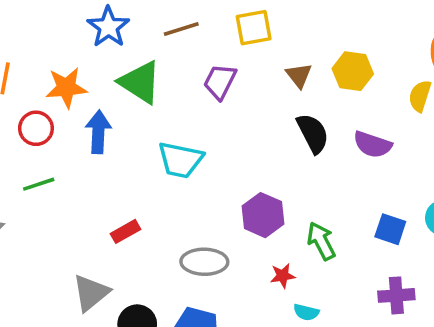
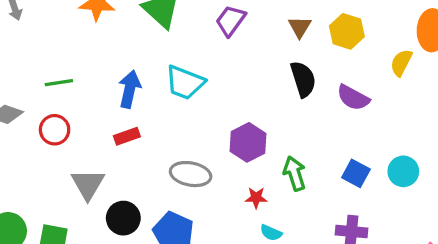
red circle: (36, 128) -> (55, 130), moved
blue arrow: (98, 132) -> (130, 89), moved
gray triangle: (91, 293) -> (88, 184), turned -30

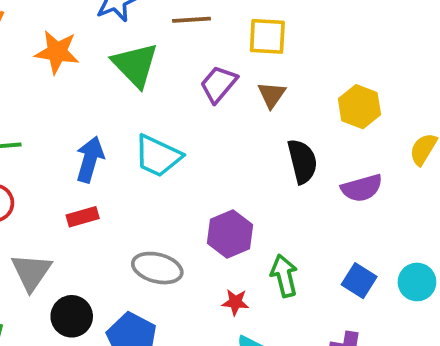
brown triangle: (300, 27) -> (272, 95), moved
purple semicircle: (353, 98) -> (362, 188), turned -48

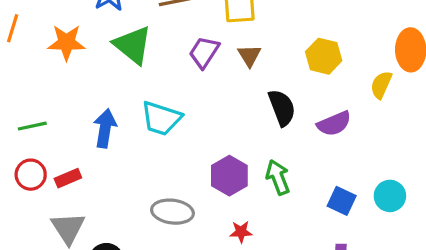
red rectangle: (83, 217) -> (68, 178), moved
green arrow: (284, 276) -> (278, 177), moved

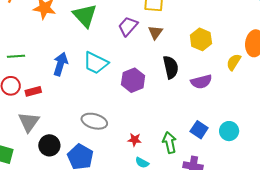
purple hexagon: (229, 176) -> (133, 80), moved
green arrow: (278, 177) -> (169, 143), moved

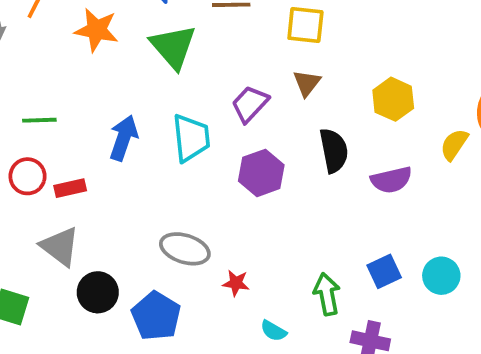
purple trapezoid: (128, 26) -> (250, 104), moved
cyan trapezoid: (96, 63) -> (191, 138), turned -124
gray triangle: (29, 122) -> (60, 246), turned -30
blue square: (199, 130) -> (384, 271), turned 30
red star: (135, 140) -> (236, 283), moved

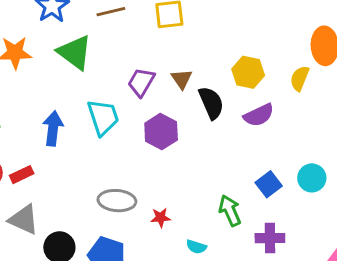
brown triangle: (307, 83) -> (182, 79), moved
yellow hexagon: (393, 99) -> (248, 72), moved

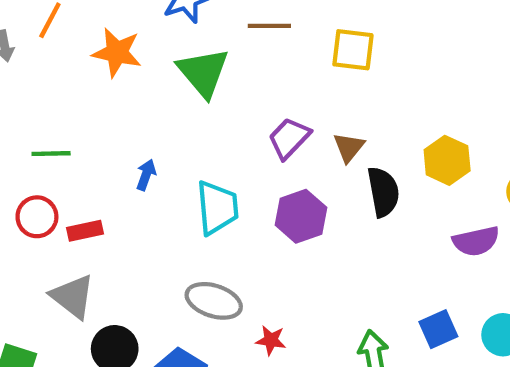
purple semicircle: (259, 115) -> (476, 241), moved
cyan trapezoid: (103, 117) -> (217, 208), moved
blue arrow: (53, 128) -> (146, 175), size x0.6

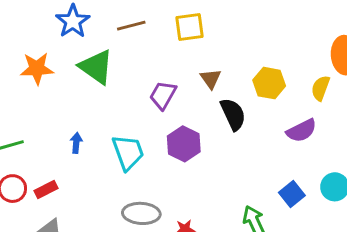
brown triangle: (349, 147) -> (211, 79), moved

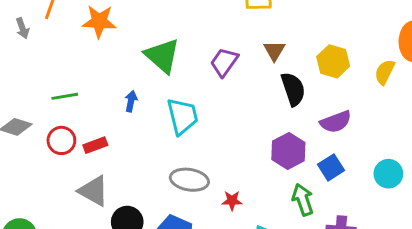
green triangle: (96, 67) -> (162, 56), moved
purple semicircle: (302, 131) -> (336, 122), moved
purple hexagon: (184, 144) -> (288, 151), moved
blue square: (292, 194) -> (331, 167), moved

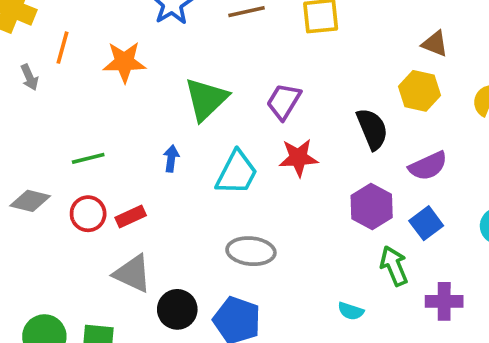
brown triangle: (274, 51) -> (435, 44), moved, turned -35
green triangle: (162, 56) -> (206, 99), turned 39
cyan trapezoid: (182, 116) -> (237, 173), turned 45
red star: (232, 201) -> (298, 158), moved, size x1.5

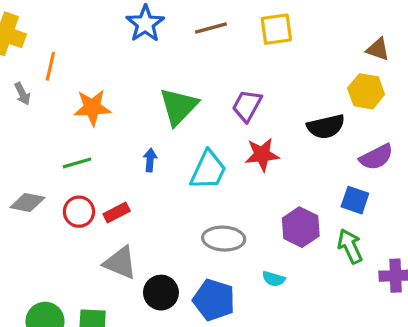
orange star: (124, 62) -> (92, 108), moved
black semicircle: (372, 129) -> (326, 127), turned 102
purple hexagon: (372, 206) -> (301, 227), moved
blue square: (426, 223) -> (355, 200), moved, turned -32
cyan semicircle: (351, 311) -> (274, 279), moved

